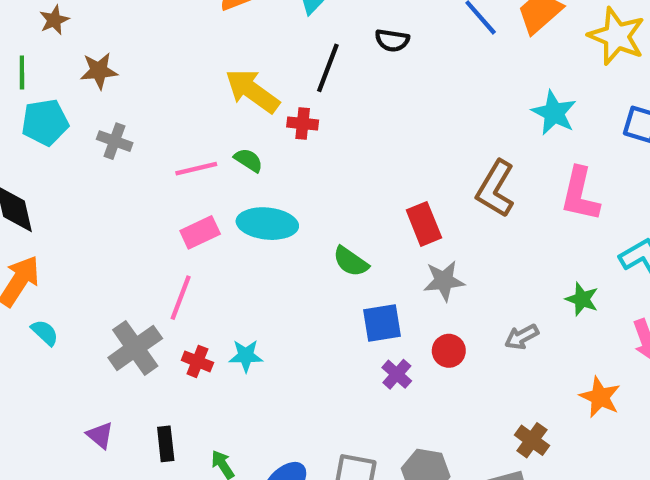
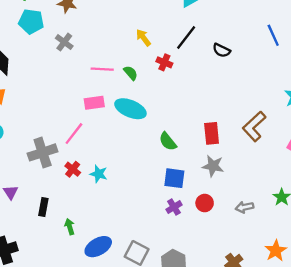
black semicircle: (392, 40) -> (221, 50), moved
yellow arrow: (252, 91) -> (143, 38), size x0.6

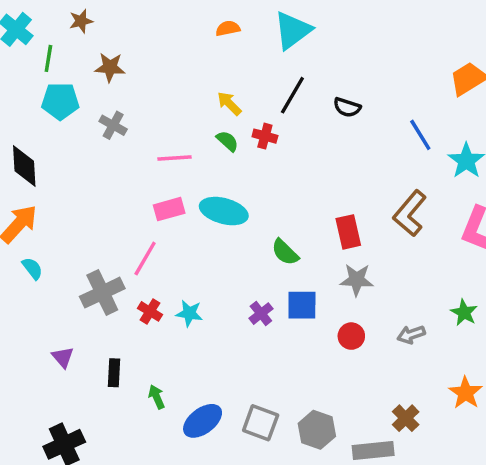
blue line: (273, 35) -> (420, 135), moved
green semicircle: (131, 73) -> (227, 141), moved
purple cross: (174, 207) -> (261, 314), moved

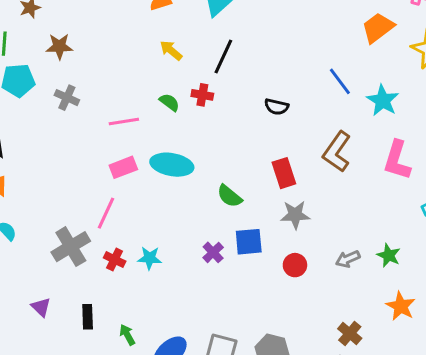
yellow arrow: (229, 104) -> (171, 50), moved
black semicircle: (347, 107) -> (277, 107), moved
green star: (464, 313) -> (389, 255), moved

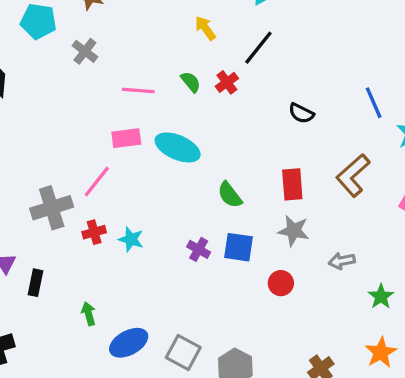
red cross: (202, 95) -> (227, 82), turned 30
purple cross: (213, 252) -> (199, 249), turned -30
gray arrow: (348, 259) -> (342, 261), moved
red cross: (115, 260) -> (94, 232), turned 35
black rectangle: (88, 317) -> (36, 283), moved

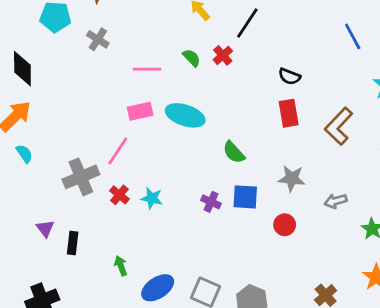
blue line: (374, 103) -> (353, 36), moved
red rectangle: (292, 184) -> (289, 113), moved
red cross: (94, 232) -> (119, 195), turned -30

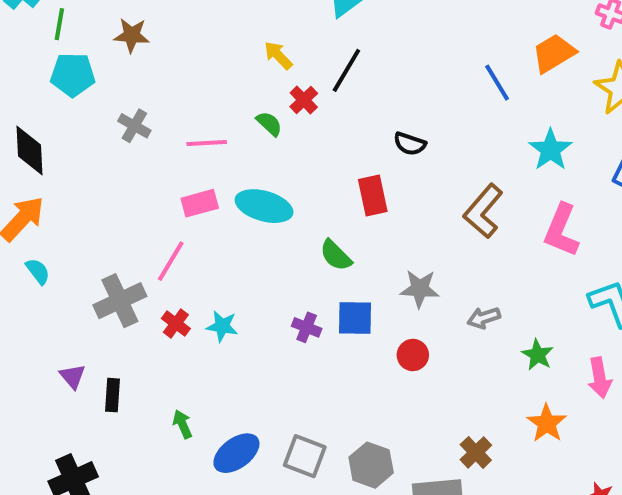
gray cross: (98, 39) -> (134, 126), moved
red cross: (223, 55) -> (304, 100), moved
red rectangle: (289, 113) -> (373, 196), moved

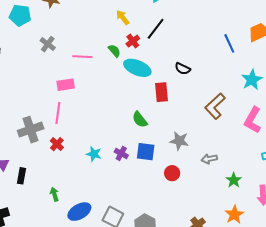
pink rectangle: (200, 203) -> (66, 85), moved
cyan ellipse: (264, 206) -> (137, 68), moved
pink line: (171, 261) -> (58, 113), turned -30
cyan star: (222, 326) -> (94, 154), moved

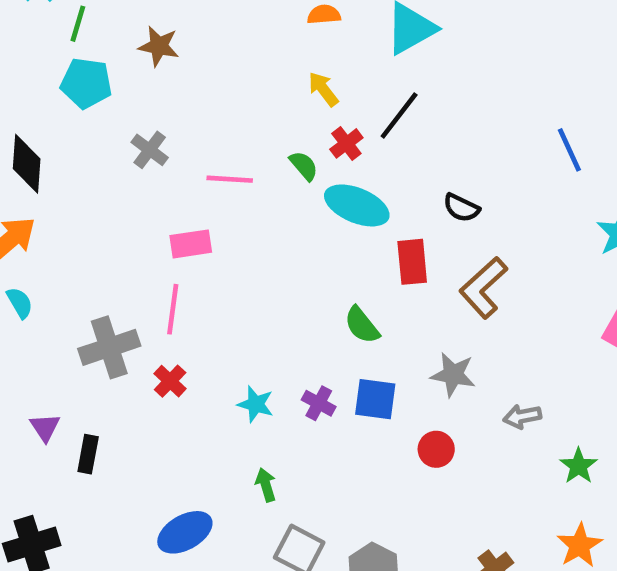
brown L-shape: (215, 106) -> (483, 288), moved
green arrow: (54, 194) -> (266, 485), moved
blue ellipse: (79, 212) -> (185, 532), moved

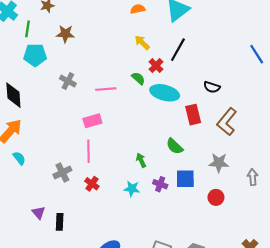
gray cross: (109, 347) -> (62, 172), size x0.7
gray arrow: (522, 416) -> (253, 177), turned 105
green arrow: (266, 485) -> (141, 160), moved

